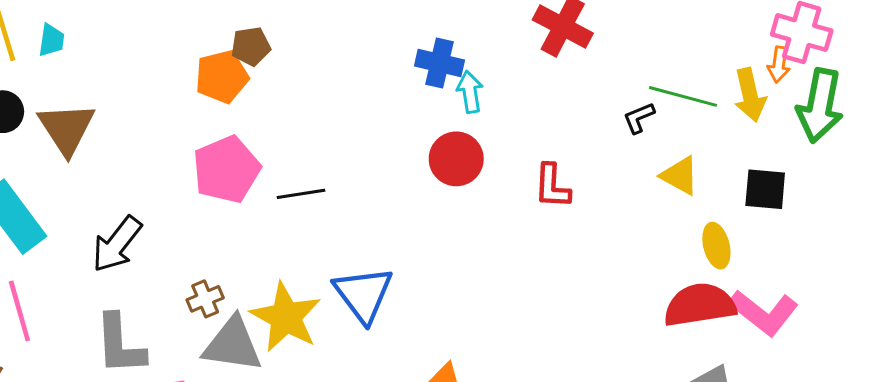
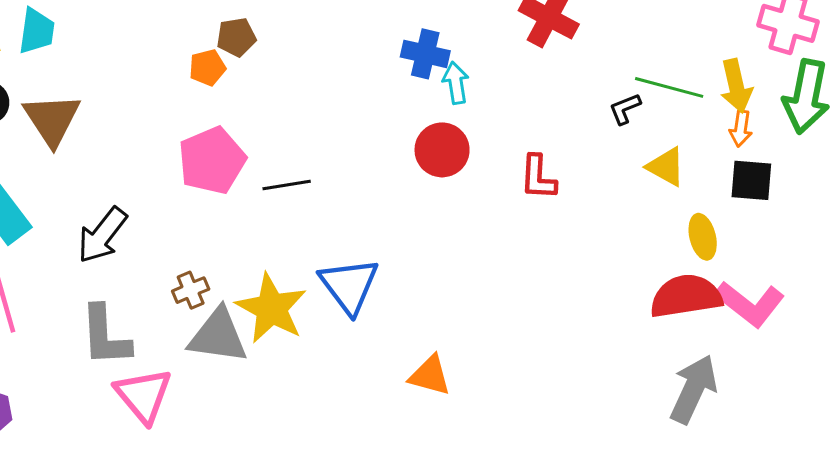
cyan trapezoid: (51, 40) -> (37, 31), size x1.4
orange arrow: (779, 65) -> (741, 129), moved
orange pentagon: (222, 77) -> (207, 68), size x0.7

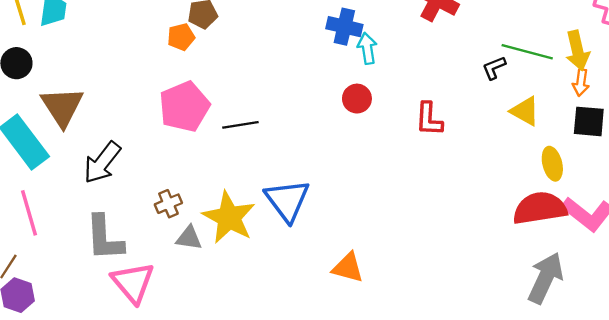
brown triangle: (52, 119) -> (62, 107), moved
red circle: (442, 150) -> (357, 99), size x0.7
gray triangle: (218, 336) -> (189, 238), size x0.6

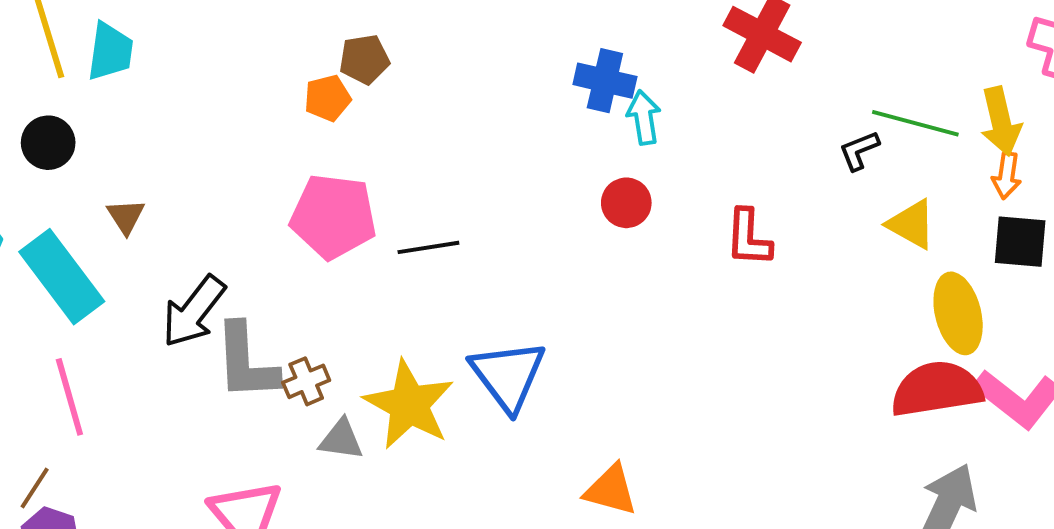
brown triangle: (62, 107) -> (126, 216), size x0.5
pink pentagon: (184, 107) -> (333, 216), turned 30
yellow ellipse: (552, 164) -> (958, 313), size x1.4
gray L-shape: (104, 238) -> (246, 362), moved

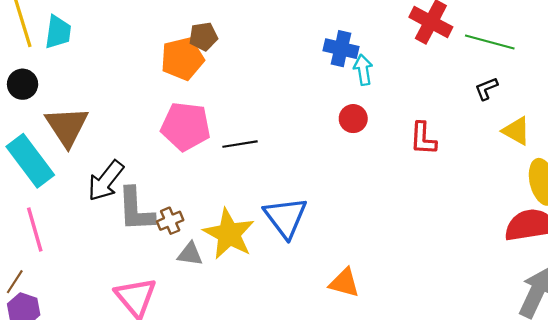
orange pentagon: (328, 98) -> (182, 59), size x1.6
green line: (915, 123) -> (490, 42), moved
brown triangle: (126, 216) -> (67, 126), size x2.0

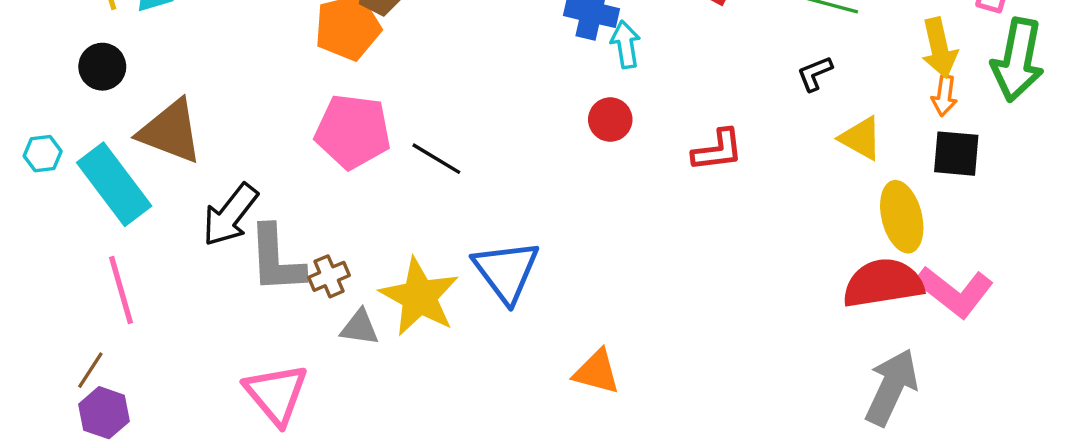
brown triangle: (67, 126) -> (170, 131), turned -36
red L-shape: (423, 139) -> (718, 150), turned -100
black line: (240, 144) -> (436, 159), turned 40

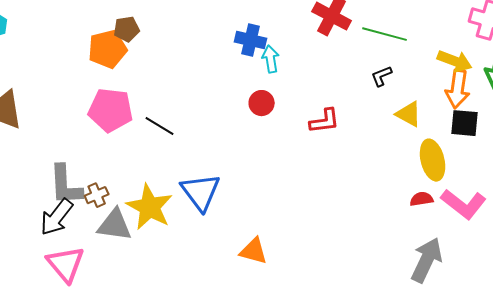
yellow arrow: (939, 48) -> (455, 61), turned -56
orange arrow: (944, 96) -> (458, 89), size x1.6
black arrow: (230, 215) -> (57, 217), moved
red semicircle: (883, 283) -> (422, 199), size x0.5
gray triangle: (360, 327) -> (115, 225), size x1.5

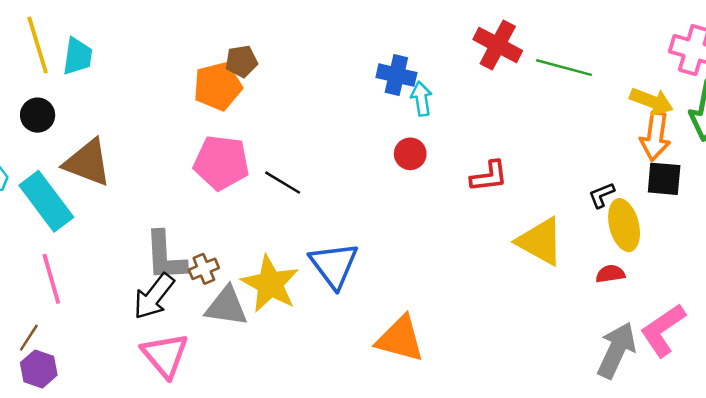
black L-shape: (382, 76) -> (602, 195), moved
yellow triangle: (409, 114) -> (540, 241), moved, size x1.5
pink L-shape: (464, 204) -> (663, 330), moved, turned 108
orange triangle: (254, 251) -> (400, 339), size x1.4

